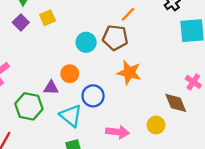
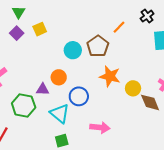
orange line: (128, 14) -> (119, 27), moved
brown pentagon: (115, 38) -> (98, 46), turned 30
yellow circle: (156, 125) -> (133, 88), moved

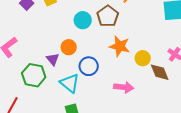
purple triangle: (43, 89) -> (53, 59), turned 48
pink arrow: (100, 128) -> (124, 87), moved

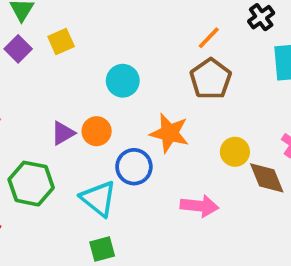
brown pentagon: (108, 16) -> (211, 79), moved
orange star: (120, 46) -> (169, 133), moved
purple triangle: (53, 59) -> (63, 133), moved, turned 40

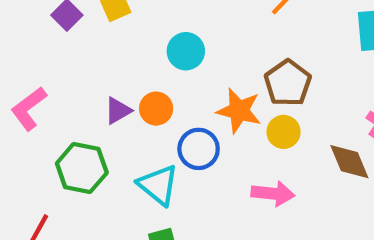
brown pentagon: (211, 79) -> (288, 83), moved
yellow circle: (235, 152) -> (284, 132), moved

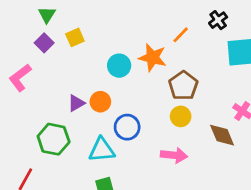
pink L-shape: (29, 109) -> (20, 78), moved
orange star: (239, 111) -> (153, 58), moved
cyan triangle: (158, 185) -> (102, 150), turned -44

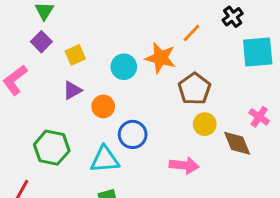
yellow square: (75, 37) -> (75, 55), moved
purple triangle: (76, 103) -> (72, 90), moved
yellow circle: (181, 116) -> (205, 124), moved

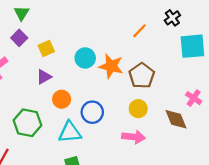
orange star: (161, 58) -> (111, 66), moved
orange circle: (103, 106) -> (62, 99), moved
yellow circle: (205, 124) -> (138, 109), moved

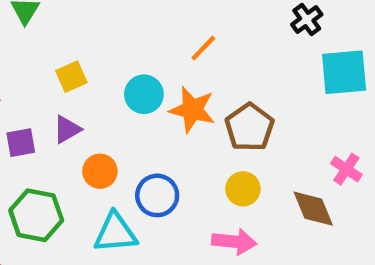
orange line: (139, 31) -> (203, 48), moved
purple square: (19, 38) -> (21, 143), moved, turned 35

